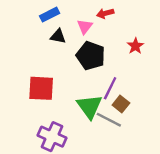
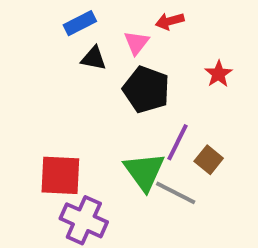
red square: (41, 88) -> (60, 175), moved
brown square: (121, 104) -> (209, 160), moved

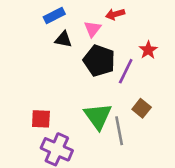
purple line: (177, 142) -> (126, 71), moved
red square: (60, 175) -> (41, 119), size x0.7
gray line: (176, 193) -> (119, 131), turned 52

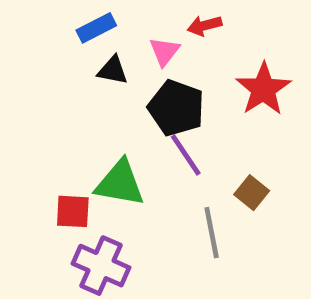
red star: (148, 50) -> (263, 89), size x1.6
purple line: (126, 71) -> (186, 155), moved, turned -60
green triangle: (98, 116) -> (120, 183), moved, turned -44

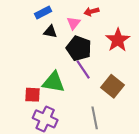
brown square: (252, 193) -> (112, 86), size x1.5
gray line: (212, 233) -> (95, 118), moved

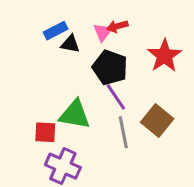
red arrow: (91, 12) -> (117, 26), moved
blue rectangle: (43, 13) -> (56, 31), moved
gray line: (95, 118) -> (123, 132), moved

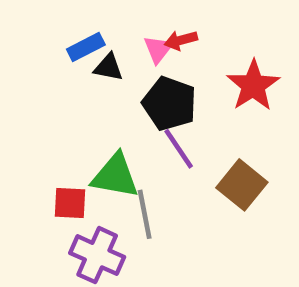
gray line: (123, 132) -> (145, 214), moved

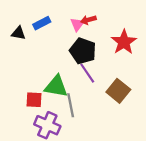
black triangle: (108, 67) -> (18, 33), moved

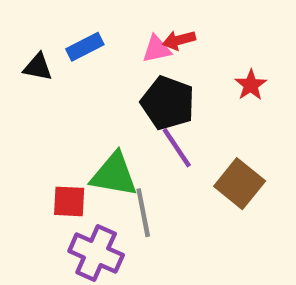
pink triangle: (77, 24) -> (157, 49), turned 40
red star: (124, 42) -> (251, 85), size x0.6

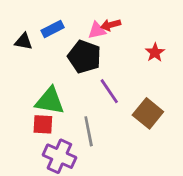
black pentagon: (168, 103) -> (84, 57), moved
green triangle: (114, 175) -> (50, 101), moved

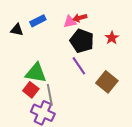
black pentagon: (84, 57) -> (82, 41), moved
red square: (43, 124) -> (31, 90), turned 35
gray line: (89, 131) -> (50, 95), moved

